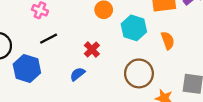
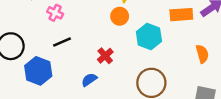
orange semicircle: (168, 41) -> (202, 54), moved

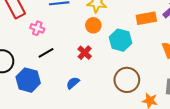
red cross: (105, 56) -> (85, 53), moved

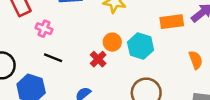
orange circle: (93, 25) -> (112, 42), moved
black line: (46, 53) -> (53, 58), turned 49

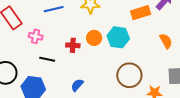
red cross: (98, 59) -> (73, 45), moved, turned -32

